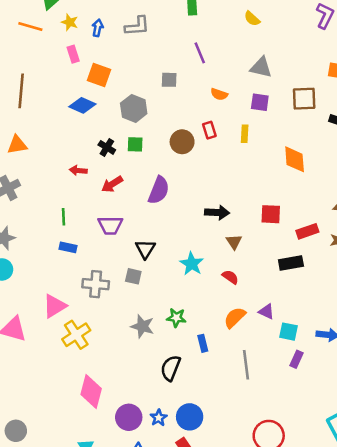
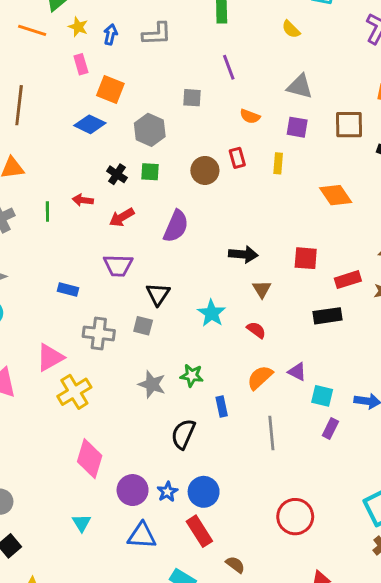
orange diamond: (295, 159) -> (336, 195), turned -32
green line: (63, 217) -> (47, 212), moved

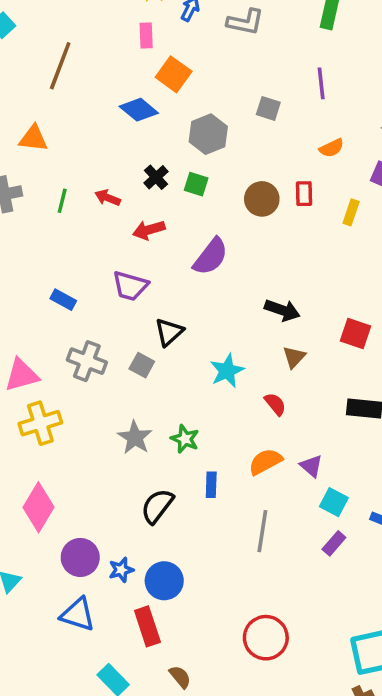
orange semicircle: (250, 116) -> (332, 148), turned -60

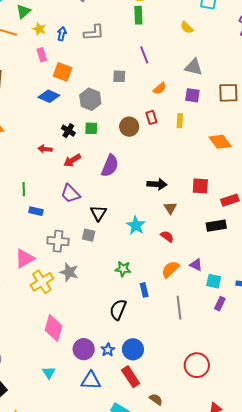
green line: (62, 201) -> (24, 189), moved
purple trapezoid: (130, 286) -> (70, 194), turned 45
gray star: (135, 438) -> (69, 272), moved

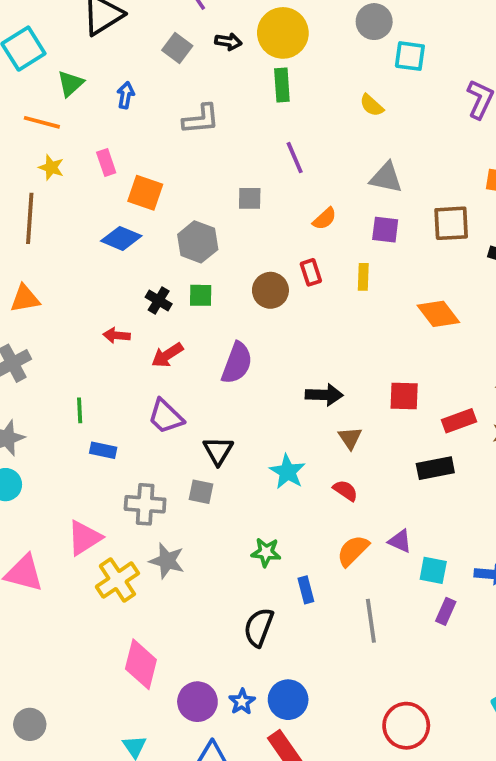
yellow star: (39, 29) -> (51, 167), moved
blue arrow: (62, 34) -> (126, 95), moved

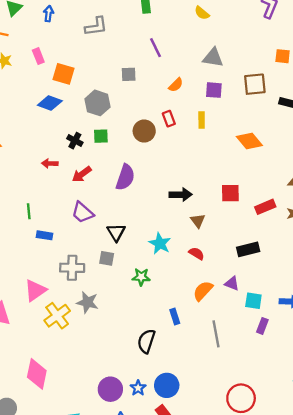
black rectangle: (435, 468) -> (248, 249), moved
green star: (266, 552) -> (141, 277), moved
pink diamond: (141, 664) -> (37, 374), moved

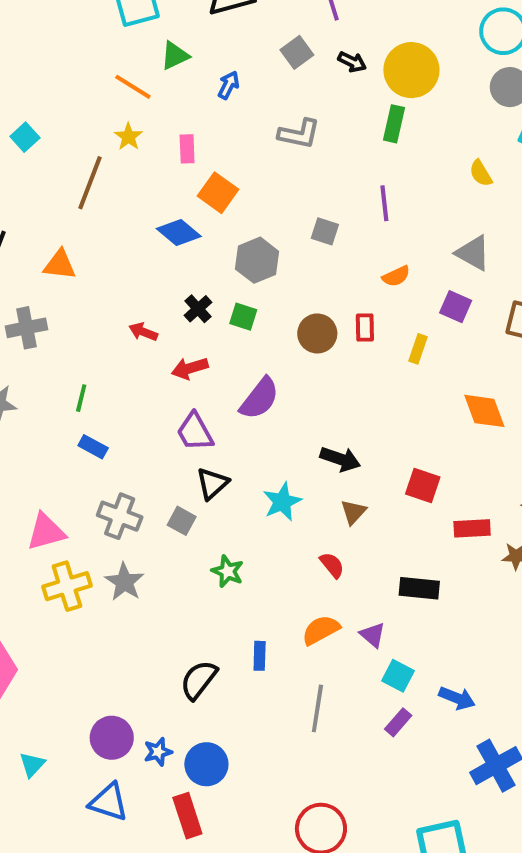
purple trapezoid: (82, 213) -> (195, 432), moved
cyan star: (160, 243) -> (282, 502), moved

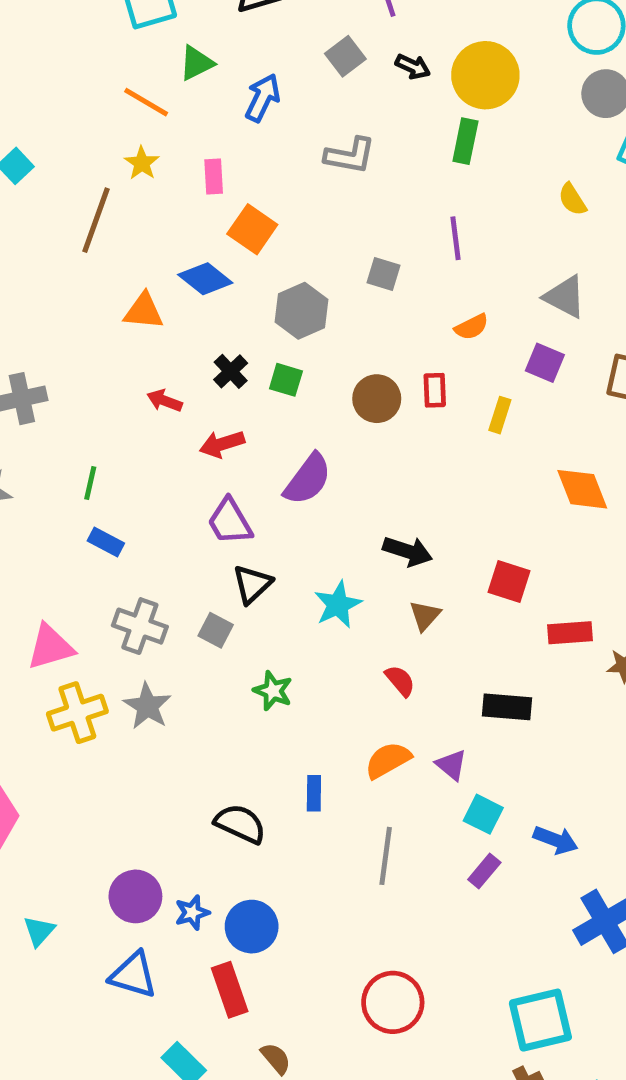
blue arrow: (228, 85) -> (263, 98), size x1.4
orange triangle: (60, 265) -> (144, 311), moved
black semicircle: (199, 680) -> (240, 824), turned 78

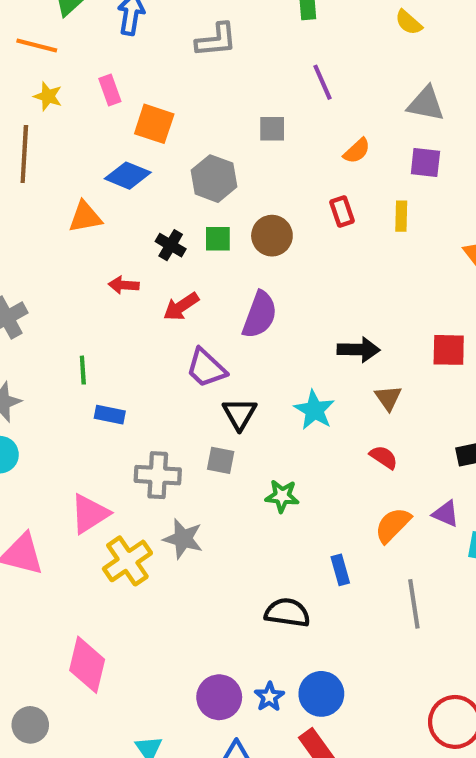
brown circle: (377, 399) -> (272, 236), moved

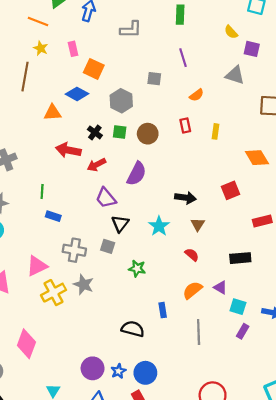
purple square: (425, 163) -> (252, 49), moved
red arrow: (124, 285) -> (68, 150), size x1.6
red square: (449, 350) -> (231, 190), moved, turned -30

